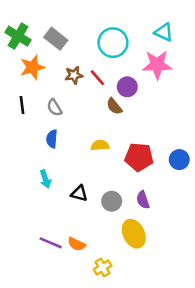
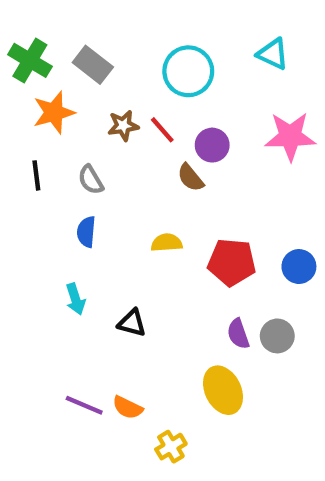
pink star: (157, 65) -> (290, 136), moved
gray circle: (112, 201) -> (277, 336), moved

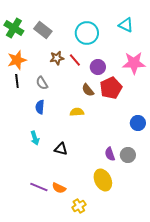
orange star: (54, 113) -> (17, 60), moved
brown semicircle: (190, 178) -> (88, 90), moved
red pentagon: (232, 262) -> (111, 88), moved, turned -30

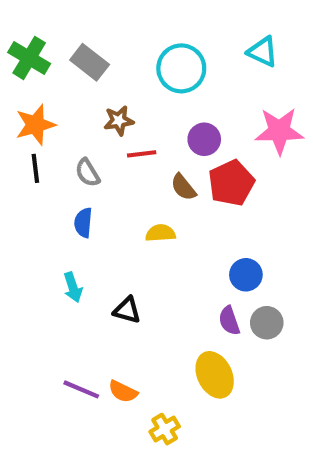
red line: (75, 60) -> (142, 154), moved, turned -56
blue circle: (138, 123) -> (246, 275), moved

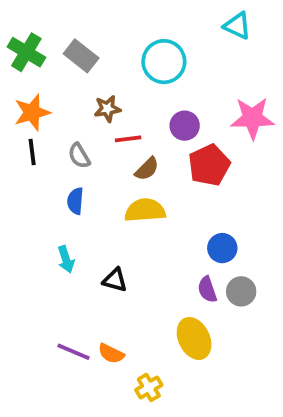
cyan triangle: (263, 52) -> (237, 26), moved
brown semicircle: (183, 187) -> (147, 169), moved, turned -96
yellow semicircle: (160, 233) -> (145, 210), size x1.5

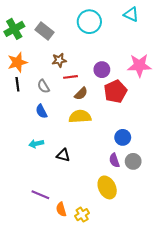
green cross: (26, 52) -> (14, 29), turned 30
cyan circle: (164, 62) -> (89, 22), moved
blue semicircle: (75, 201) -> (41, 111), turned -32
cyan arrow: (66, 259) -> (36, 144), turned 96
orange semicircle: (111, 354) -> (61, 209), moved, turned 48

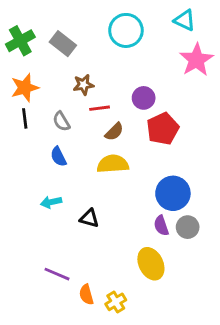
pink star: (139, 65) -> (196, 60), moved, turned -30
blue circle: (123, 137) -> (173, 193), size x1.5

